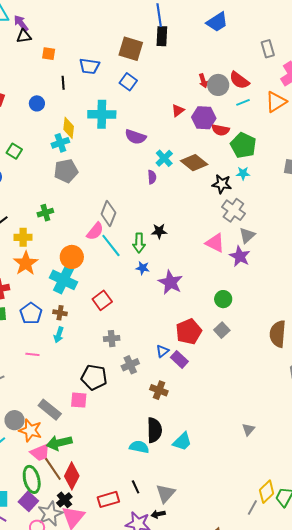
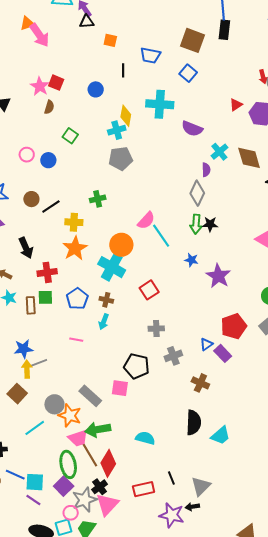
brown diamond: (194, 163) -> (249, 158), turned 32
gray diamond: (108, 213) -> (197, 193), moved
green arrow: (139, 243) -> (196, 224), moved
cyan semicircle: (139, 447) -> (145, 438), moved

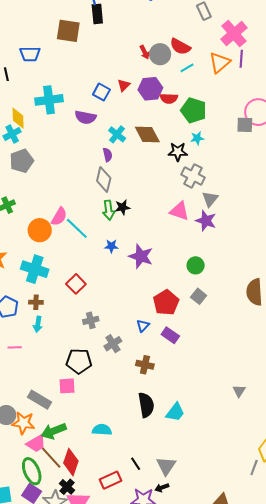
blue square: (188, 73) -> (101, 92), moved
orange circle: (121, 245) -> (40, 230), moved
purple rectangle: (223, 353) -> (170, 335), moved

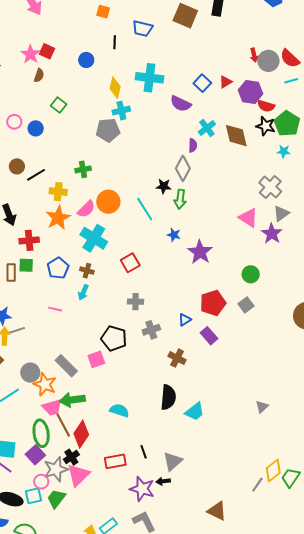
cyan cross: (12, 134) -> (121, 111), moved
black star: (178, 152) -> (266, 126), moved
black star: (122, 207) -> (164, 186), moved
pink semicircle: (59, 217) -> (86, 209), moved
pink square: (67, 386) -> (96, 359), turned -30

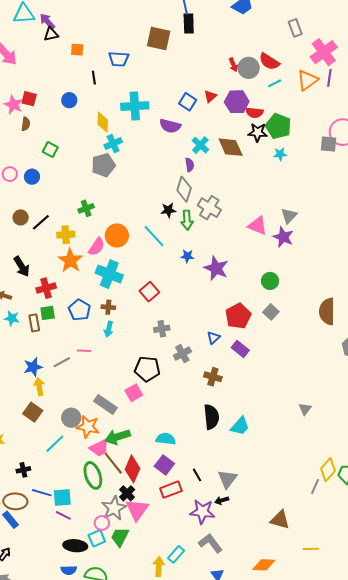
gray cross: (270, 187) -> (209, 208), moved
gray line: (16, 331) -> (62, 362), moved
purple square: (35, 455) -> (164, 465), moved

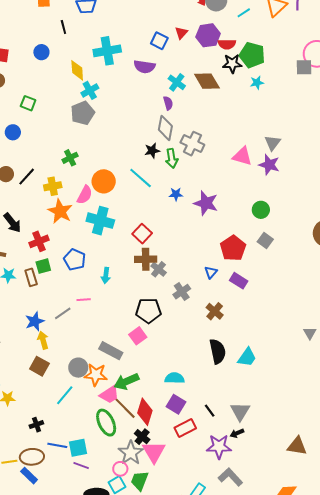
brown cross: (108, 307) -> (146, 259), moved, size x1.5
gray cross: (162, 329) -> (159, 269), turned -35
brown cross: (213, 377) -> (215, 311), turned 30

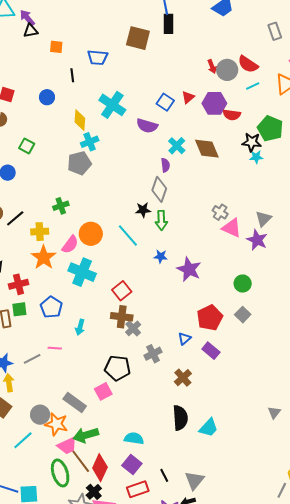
cyan cross: (107, 51) -> (112, 105), turned 36
green pentagon: (252, 55) -> (270, 128), moved
black star: (232, 64) -> (252, 142), moved
gray cross: (192, 144) -> (220, 212), moved, size x0.7

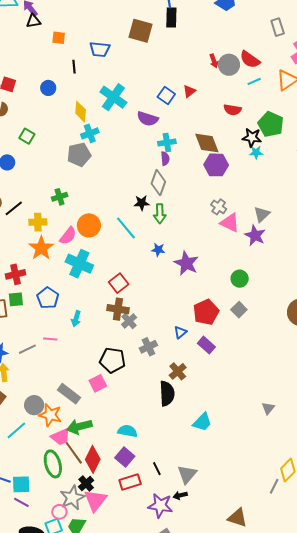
purple hexagon: (214, 103) -> (216, 165), moved
cyan cross: (177, 146) -> (167, 142), moved, turned 36
black semicircle: (180, 418) -> (167, 394), moved

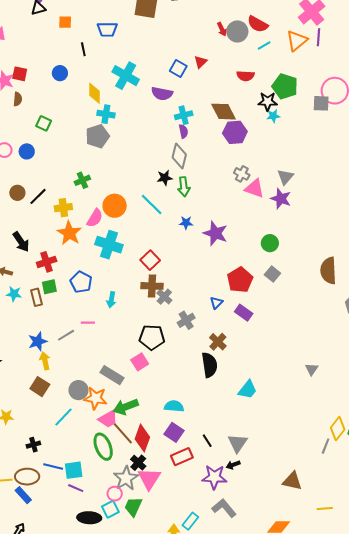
cyan cross: (90, 133) -> (106, 114), turned 36

